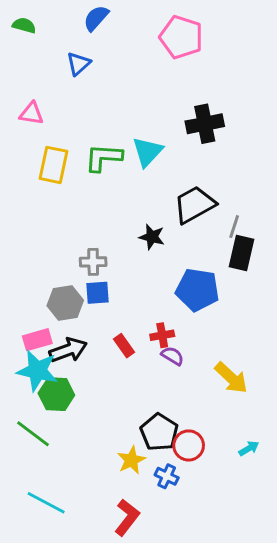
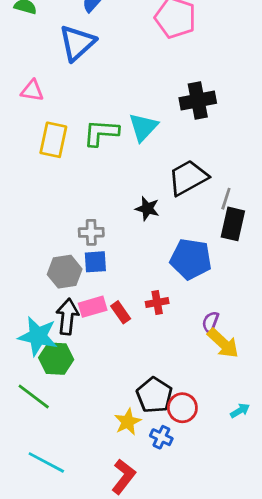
blue triangle: (78, 64) -> (77, 43), size x1.6
pink rectangle: (37, 340) -> (93, 307), moved
black arrow: (68, 350) -> (67, 317), turned -64
purple semicircle: (172, 356) -> (210, 322), moved, turned -100

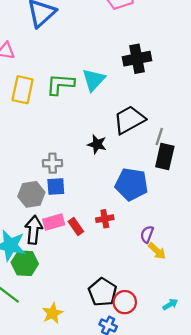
yellow arrow: (223, 343) -> (157, 251), size x0.7
yellow star: (128, 422) -> (53, 313), moved

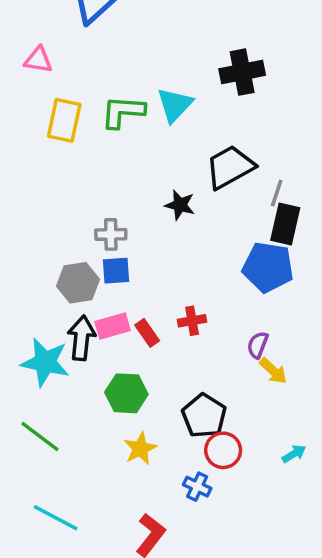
blue pentagon: (131, 184) -> (268, 267), moved
green hexagon: (25, 263) -> (126, 393), moved
black pentagon: (103, 292) -> (204, 416), moved
yellow star: (53, 313) -> (140, 449), moved

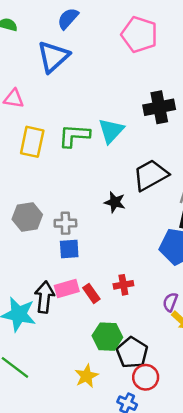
gray hexagon: (78, 283) -> (27, 217), moved
green hexagon: (126, 393) -> (107, 337), moved

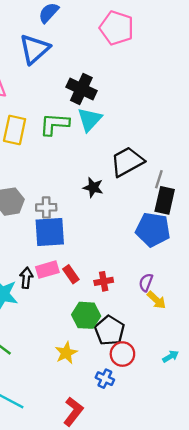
black cross: (159, 107) -> (81, 89), moved, turned 36
blue square: (69, 249) -> (50, 232), size x1.6
red cross: (123, 285) -> (104, 281), moved
black arrow: (45, 297) -> (26, 278), size x0.7

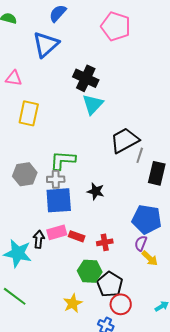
green L-shape: (54, 124) -> (63, 160), moved
gray line: (159, 179) -> (140, 155), moved
black star: (93, 187) -> (96, 191), moved
blue pentagon: (153, 230) -> (147, 219), moved
red rectangle: (71, 274) -> (77, 236), turned -35

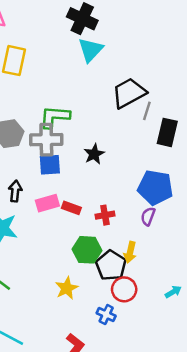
gray cross: (56, 179) -> (46, 140), size x1.5
black star: (96, 191) -> (94, 154), turned 30
blue square: (59, 200) -> (50, 165), size x0.7
black arrow: (39, 239) -> (15, 191), moved
yellow arrow: (150, 258) -> (130, 252), moved, turned 60

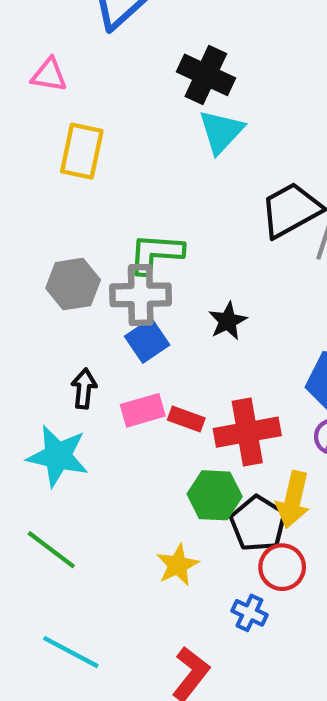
blue square: (50, 165) -> (147, 341), turned -30
red cross: (105, 215) -> (247, 432), size x1.8
yellow arrow: (130, 252) -> (293, 500), size x1.4

